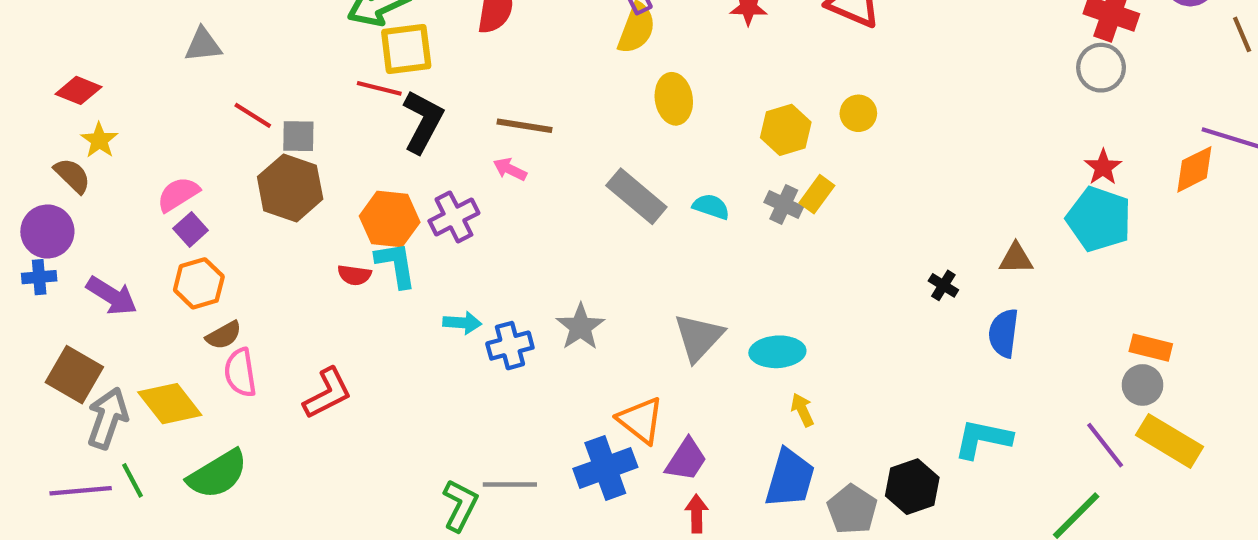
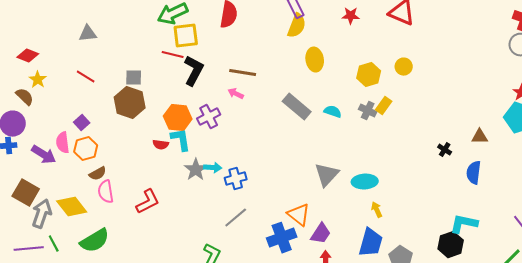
red line: (253, 115) -> (86, 77), moved
pink semicircle: (178, 194) -> (63, 143), moved, turned -65
gray star: (580, 327) -> (196, 170), moved
gray line: (510, 485) -> (236, 218), moved, turned -40
black hexagon: (912, 487) -> (451, 245), moved

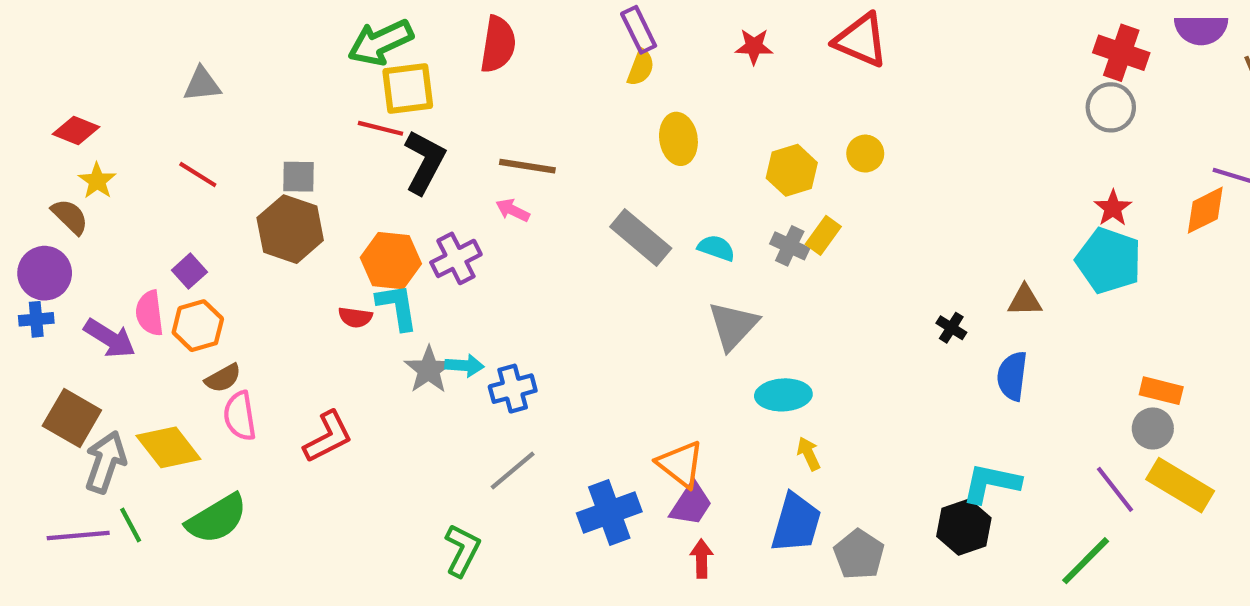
yellow semicircle: (297, 26) -> (641, 67), size x0.7
gray triangle: (327, 175) -> (733, 326), moved
orange triangle: (299, 215) -> (681, 464), moved

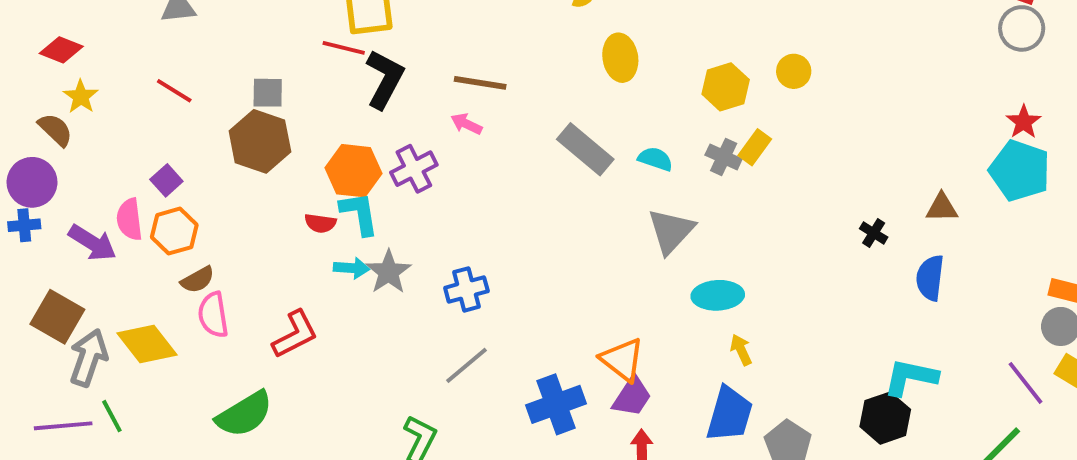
cyan arrow: (464, 366) -> (352, 268), moved
green semicircle: (217, 519) -> (244, 414), moved

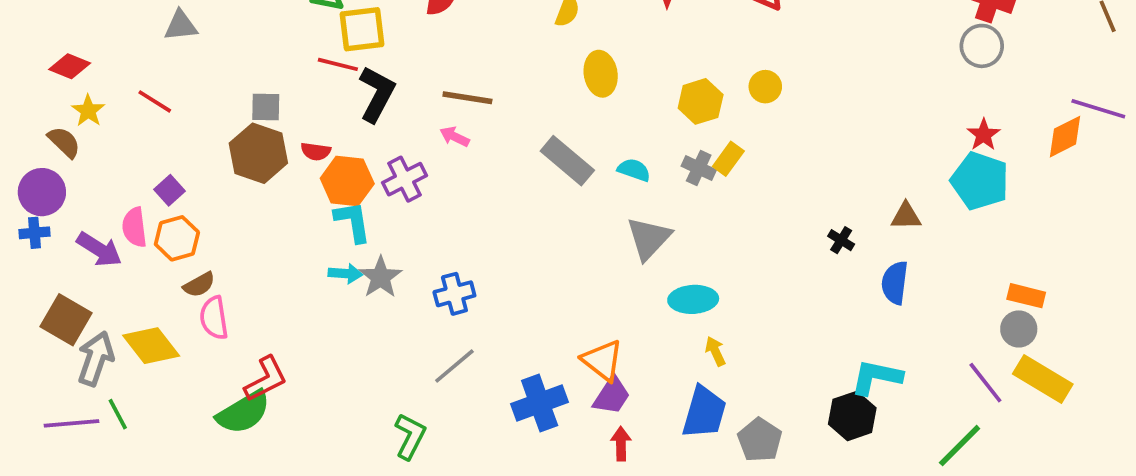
red line: (174, 91) -> (155, 101), moved
red semicircle: (320, 223) -> (316, 151), moved
red L-shape: (295, 334) -> (266, 379), moved

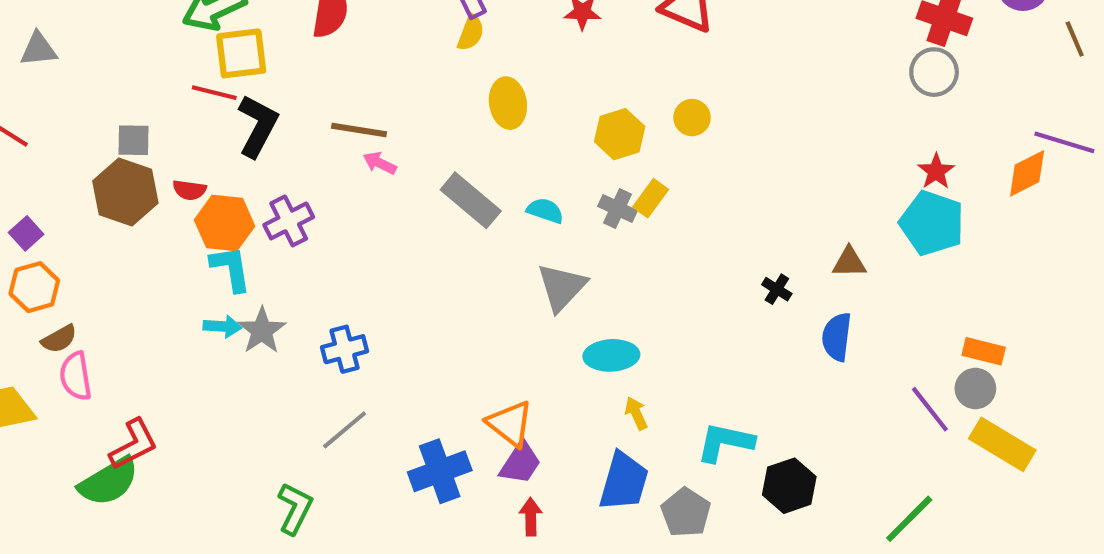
pink arrow: (454, 137) -> (380, 163), moved
cyan L-shape: (876, 377) -> (725, 442), moved
purple line: (985, 383) -> (930, 409), moved

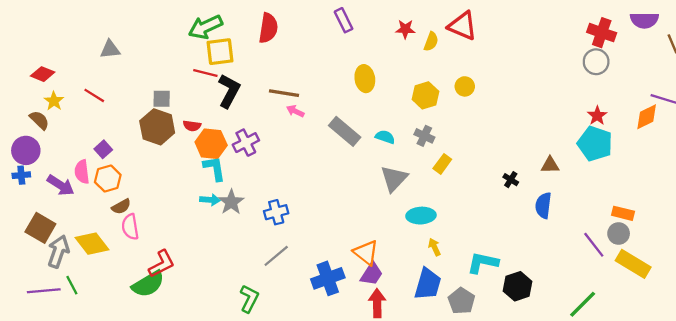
yellow semicircle: (471, 33) -> (431, 42), moved
yellow rectangle: (651, 198) -> (442, 164), moved
red arrow: (531, 517) -> (377, 303), size x1.4

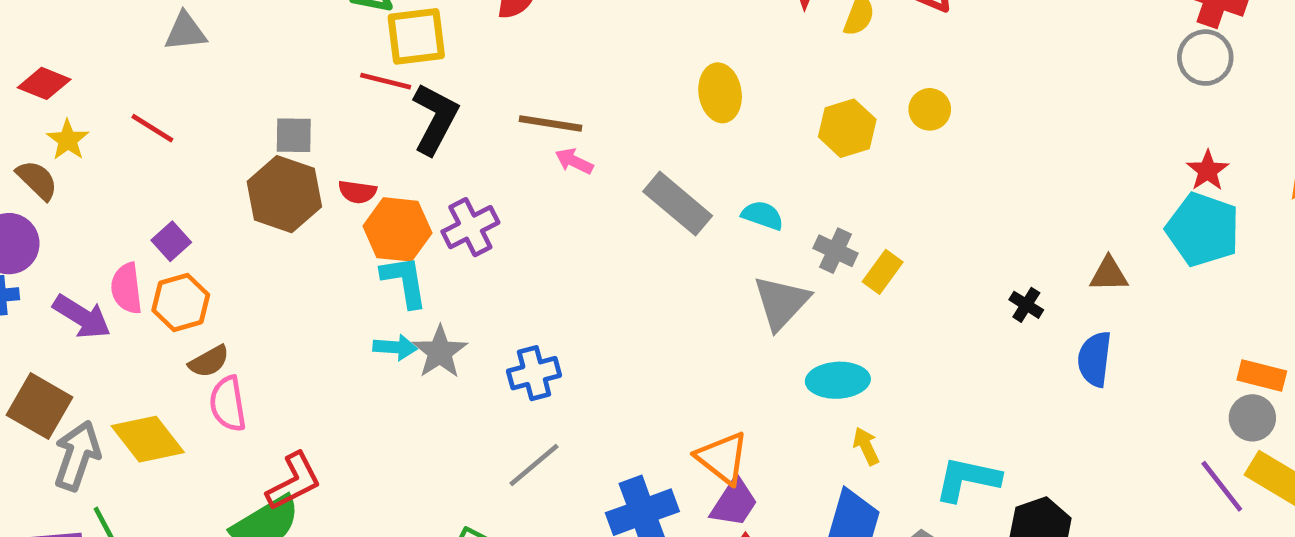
gray cross: (424, 136) -> (836, 251), moved
purple line: (594, 245) -> (1222, 486), moved

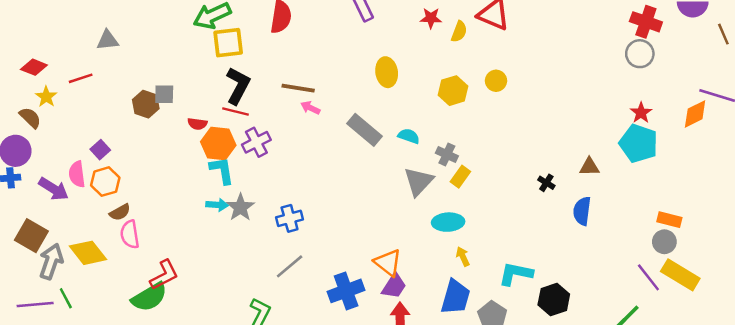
red line: (386, 81) -> (235, 111), moved
red line: (152, 128) -> (81, 78), moved, turned -50
brown hexagon: (284, 194) -> (146, 104), moved, size x0.7
yellow rectangle: (883, 272) -> (460, 177), moved

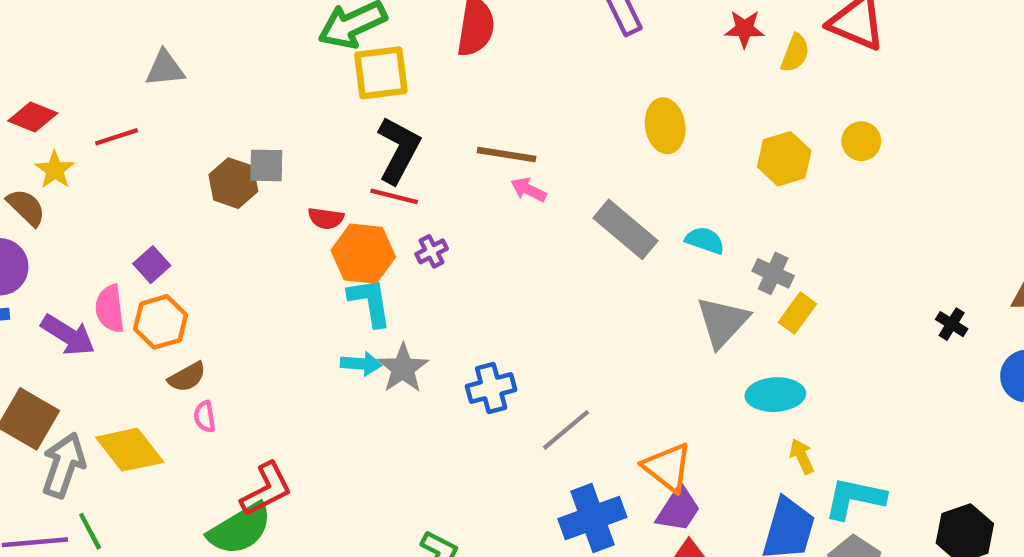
purple cross: (256, 142) -> (432, 251), size x0.6
pink semicircle: (130, 234) -> (205, 417), size x0.6
gray line: (290, 266) -> (566, 430), moved
cyan L-shape: (516, 274) -> (855, 498), moved

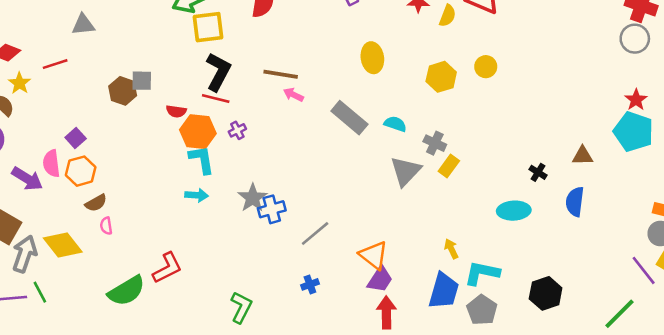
gray star: (403, 368) -> (253, 198), moved
cyan ellipse: (775, 395) -> (514, 211), moved
red L-shape: (266, 489) -> (167, 268), moved
blue cross: (592, 518) -> (310, 284), moved, size x0.5

